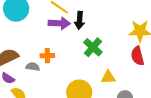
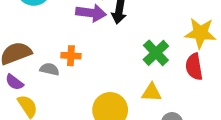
green cross: (93, 47) -> (156, 53), moved

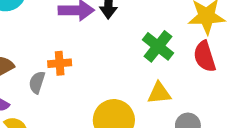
gray semicircle: (50, 69) -> (37, 82), turned -78

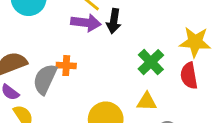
gray semicircle: (37, 82) -> (45, 79), size x1.6

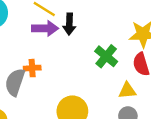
yellow triangle: (147, 102) -> (127, 91), moved

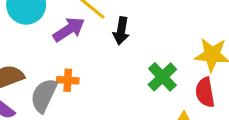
purple arrow: (45, 28) -> (69, 29), moved, turned -40

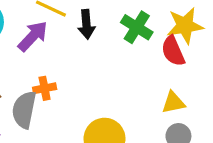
green cross: (162, 77) -> (137, 27), moved
red semicircle: (205, 92) -> (173, 51), moved

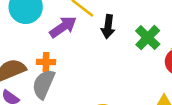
orange cross: (45, 88) -> (46, 62), moved

